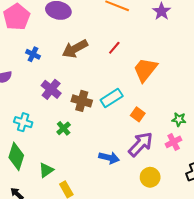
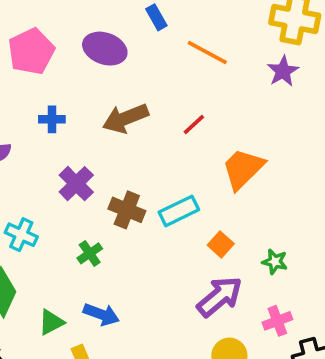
blue cross: (33, 54) -> (52, 119), turned -32
green star: (179, 119) -> (275, 262), moved
pink cross: (174, 142) -> (277, 321), moved
blue arrow: (109, 158) -> (101, 314), moved

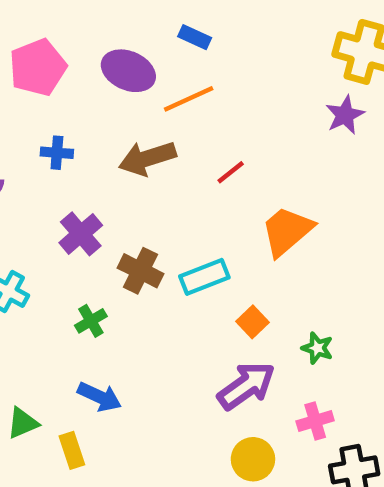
blue rectangle: (156, 17) -> (195, 37), turned -40
orange line: (207, 53) -> (189, 99), moved, turned -57
green triangle: (51, 322) -> (23, 423), moved

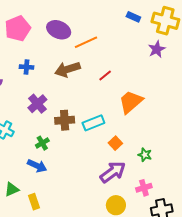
blue rectangle: (195, 37) -> (133, 17), moved
brown cross: (140, 271) -> (65, 120), turned -30
blue arrow: (100, 397) -> (37, 166), moved

